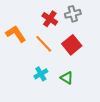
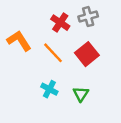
cyan cross: (41, 74) -> (49, 89), turned -32
green triangle: (67, 78) -> (81, 94), turned 32

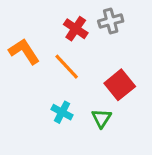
red square: (87, 54) -> (120, 85), moved

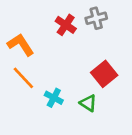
orange line: (67, 67) -> (23, 78), moved
green triangle: (102, 118) -> (88, 103), turned -30

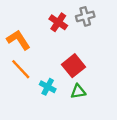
red square: (104, 74) -> (74, 66), moved
green triangle: (88, 103) -> (78, 91), turned -42

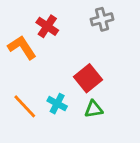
red cross: (58, 22) -> (47, 26), moved
orange line: (21, 69) -> (25, 106), moved

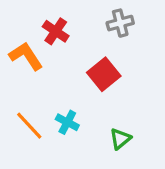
red square: (88, 78) -> (104, 74), moved
green triangle: (94, 109) -> (120, 139), moved, turned -30

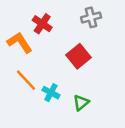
orange line: (29, 126) -> (26, 80), moved
green triangle: (120, 139) -> (81, 103), moved

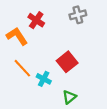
red square: (79, 56) -> (67, 62), moved
green triangle: (81, 103) -> (69, 97), moved

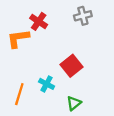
orange L-shape: (17, 36) -> (18, 39), turned -65
orange line: (22, 68) -> (19, 94), moved, turned 60

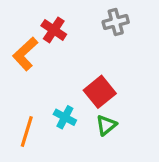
orange L-shape: (18, 39) -> (25, 54), turned -35
green triangle: (74, 103) -> (106, 125), moved

